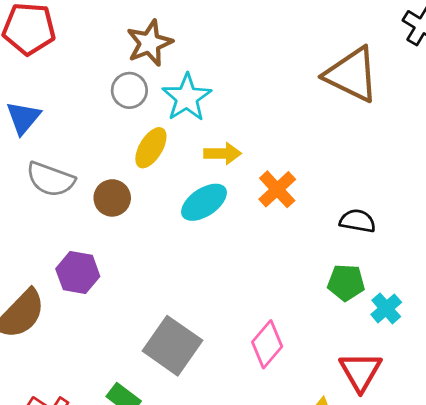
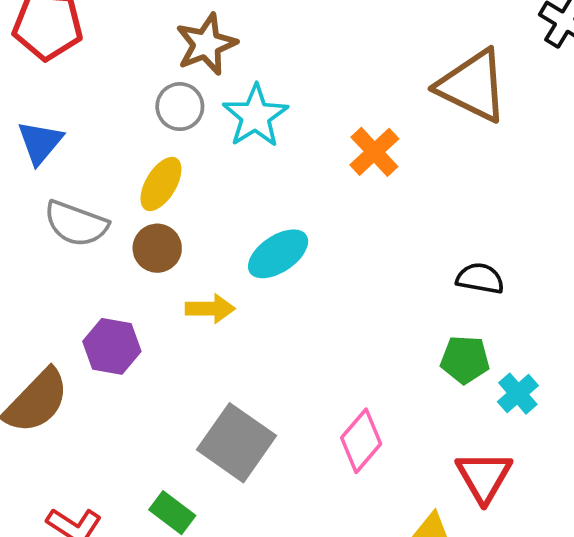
yellow ellipse: (151, 148) -> (161, 184), moved
yellow arrow: (223, 153) -> (210, 309), moved
orange cross: (277, 189) -> (374, 152), moved

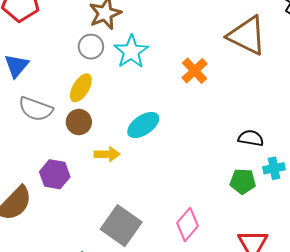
cyan cross: (518, 394) -> (274, 168), moved, turned 30

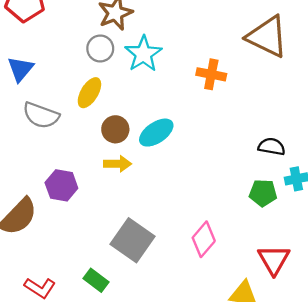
orange cross: (195, 71) -> (211, 74), turned -36
brown circle: (79, 122) -> (115, 129), moved

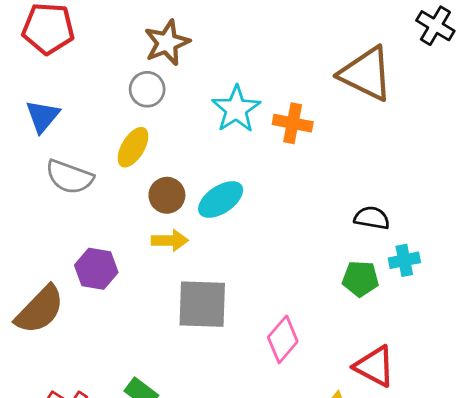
cyan star: (143, 54) -> (236, 109), moved
gray square: (133, 240) -> (202, 304), moved, turned -33
red triangle: (274, 260) -> (375, 366), turned -32

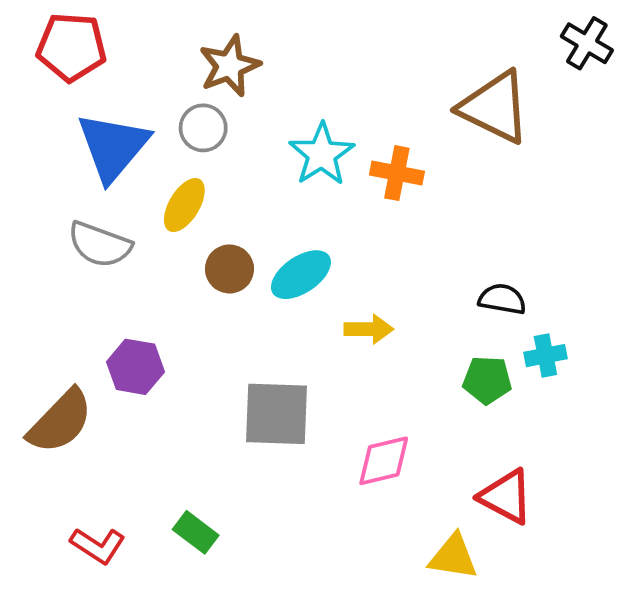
blue triangle: (43, 116) -> (113, 147), moved, size x1.6
yellow arrow: (170, 240) -> (369, 329), moved
pink diamond: (283, 339) -> (384, 461), turned 36

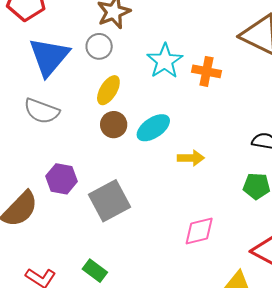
yellow ellipse: (184, 205) -> (108, 90), moved
gray square: (277, 414) -> (109, 201), moved, turned -30

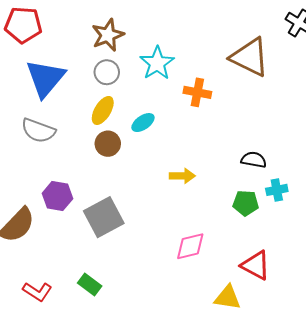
gray circle: (99, 46) -> (107, 72), moved
cyan star: (165, 61) -> (157, 63), moved
cyan ellipse: (153, 128) -> (143, 123), moved, size x0.7

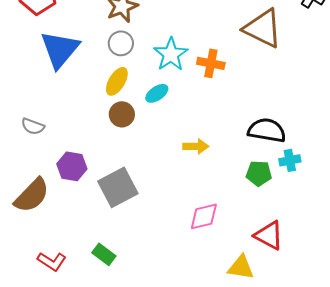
cyan star: (157, 63) -> (171, 54), moved
gray semicircle: (38, 131) -> (33, 126), moved, size x0.7
black semicircle: (254, 160) -> (267, 130), size x1.5

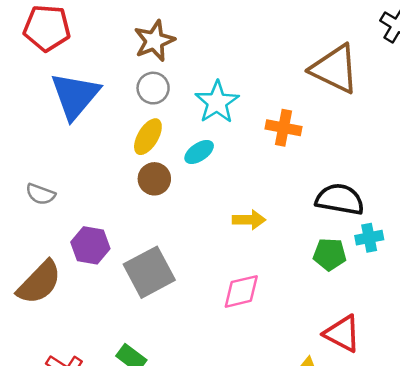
orange cross: (211, 63) -> (284, 128), moved
pink diamond: (204, 216) -> (241, 291), moved

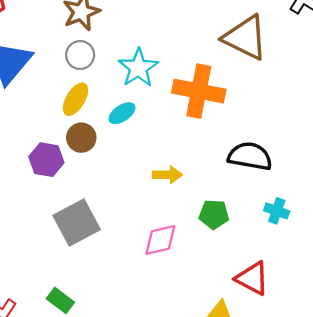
orange cross: (284, 128) -> (199, 91), size x1.6
cyan cross: (369, 238) -> (277, 211), moved, turned 30
purple hexagon: (90, 245) -> (46, 160), moved
green pentagon: (330, 254) -> (214, 214), moved

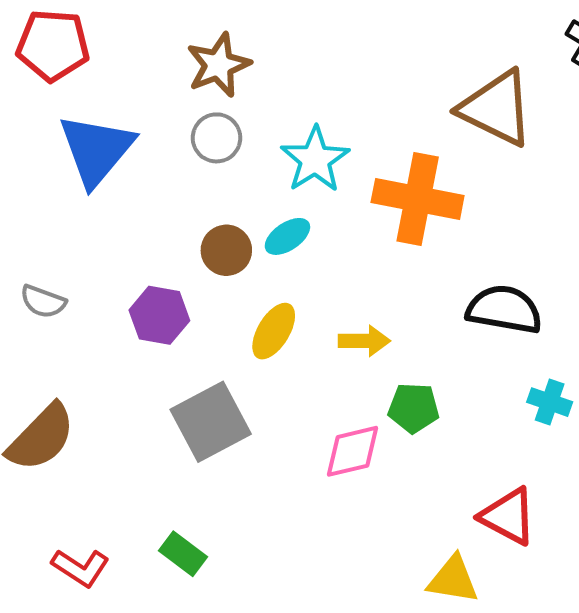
yellow ellipse: (75, 99) -> (274, 331), moved
brown circle: (81, 138) -> (226, 250), moved
green pentagon: (214, 214) -> (414, 408), moved

